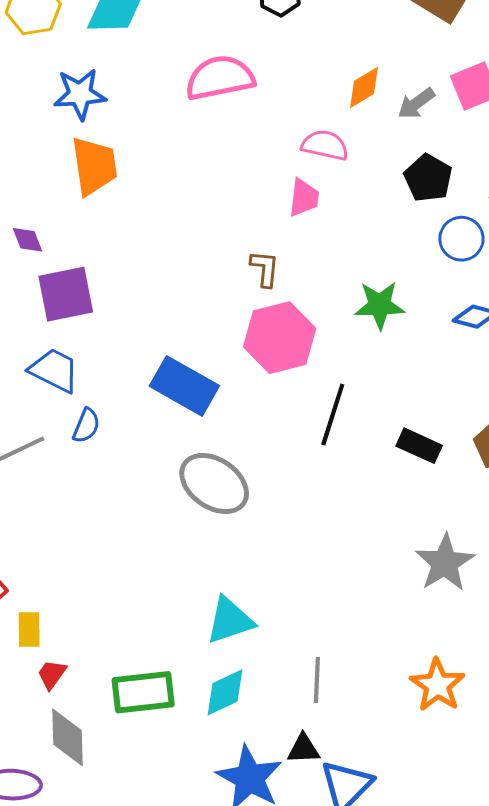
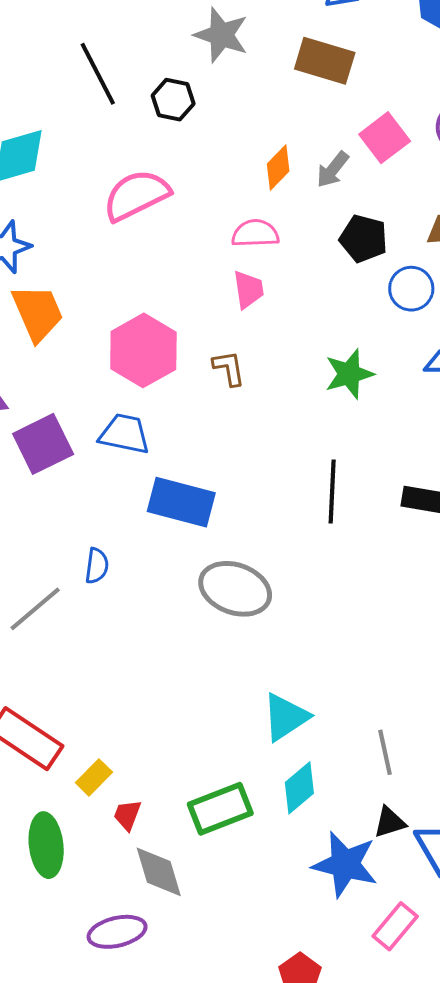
pink hexagon: (280, 338) -> (143, 350), moved
blue trapezoid: (54, 370) -> (124, 434), moved
yellow rectangle: (29, 629) -> (94, 777), turned 60

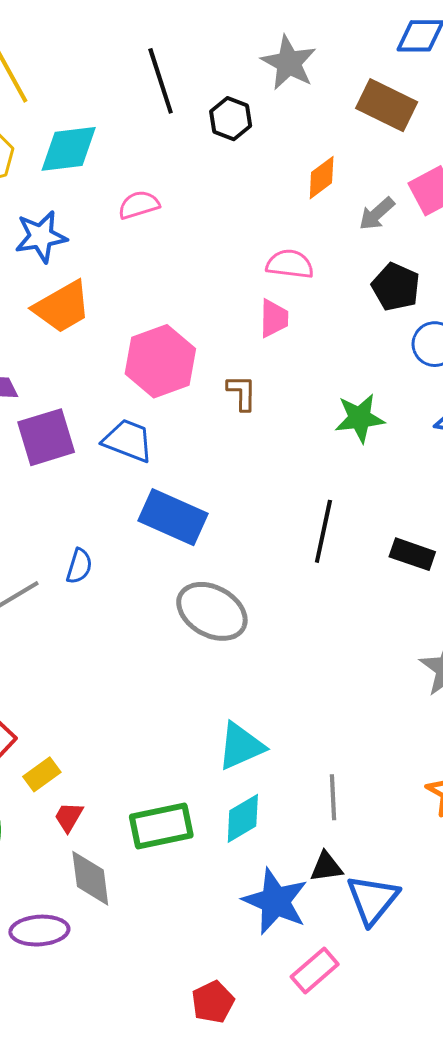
orange diamond: (278, 168) -> (322, 178), moved
pink semicircle: (136, 195) -> (139, 205), moved, size x0.6
orange trapezoid: (38, 313) -> (62, 307), turned 74

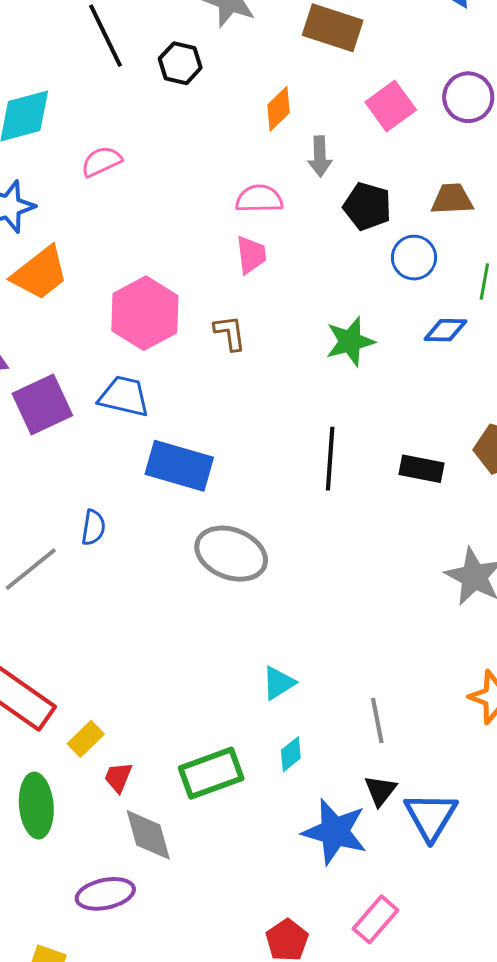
gray arrow: (377, 214) -> (320, 156), moved, turned -42
cyan triangle: (241, 746) -> (279, 683), size x0.7
cyan diamond: (243, 818) -> (291, 754), size x0.7
black triangle: (326, 867) -> (380, 791), turned -36
pink rectangle: (315, 970) -> (376, 919), moved

